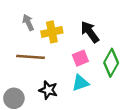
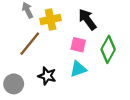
brown line: (31, 57) -> (30, 44), turned -55
pink square: (80, 58) -> (78, 45), turned 35

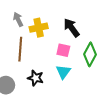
brown line: (30, 44) -> (20, 49), turned -35
cyan triangle: (78, 69) -> (63, 72), turned -35

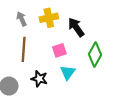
yellow cross: (39, 28) -> (49, 18), moved
pink square: (63, 50) -> (59, 50), moved, turned -32

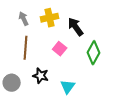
pink square: (59, 50) -> (60, 49), turned -32
cyan triangle: (68, 72) -> (68, 87), moved

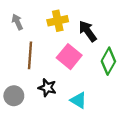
gray arrow: (24, 19) -> (17, 22), moved
pink square: (60, 49) -> (69, 57), size x1.5
cyan triangle: (68, 87) -> (78, 100), turned -35

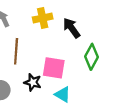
pink square: (69, 57) -> (54, 68), moved, turned -30

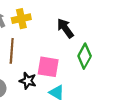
yellow cross: (43, 18) -> (21, 19), moved

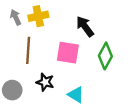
pink square: (48, 67) -> (68, 53), moved

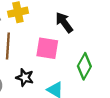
green diamond: (105, 56) -> (84, 66), moved

